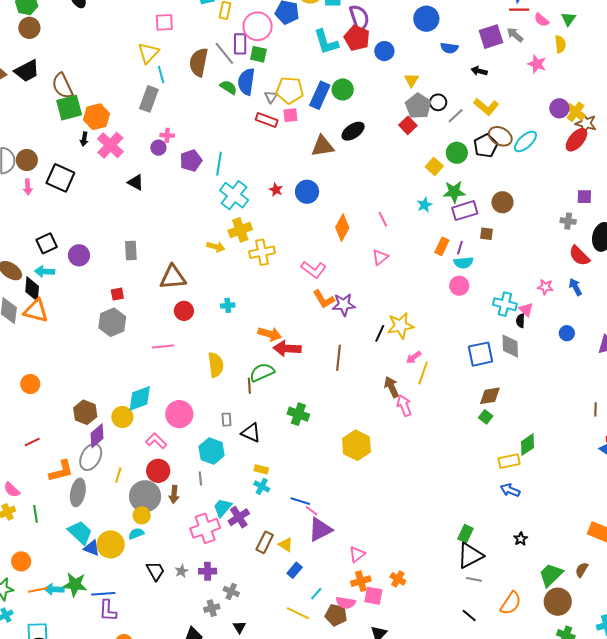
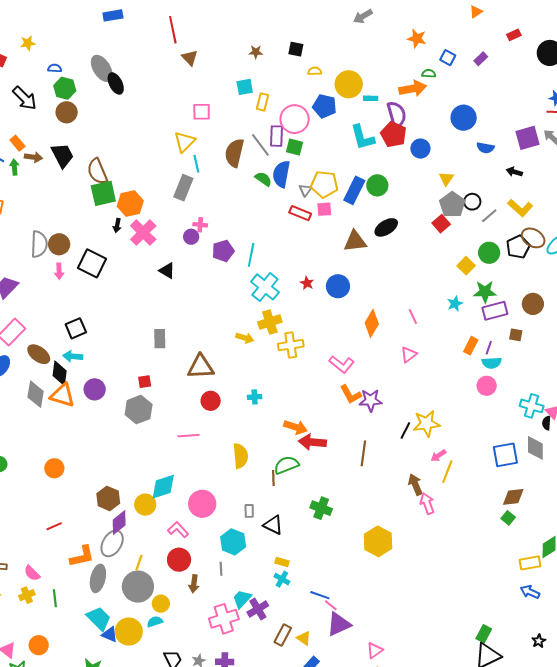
black trapezoid: (27, 71) -> (62, 155), turned -92
purple circle: (79, 255) -> (95, 389), moved
gray circle: (145, 496) -> (138, 587), moved

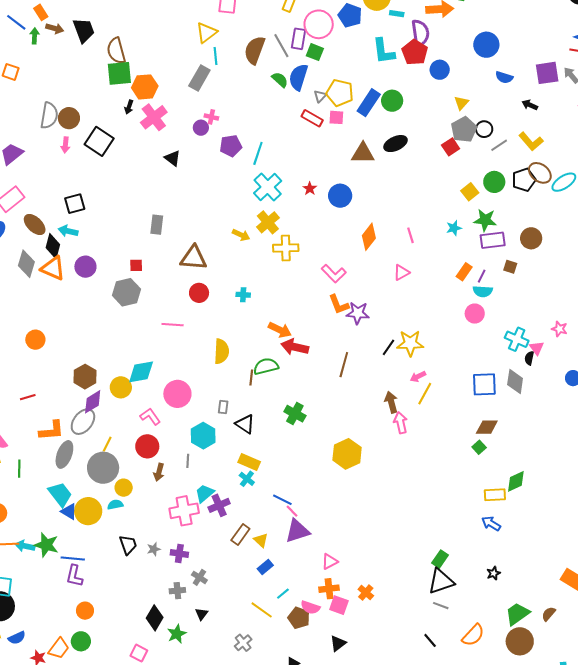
yellow cross: (270, 322) -> (268, 222), turned -30
yellow rectangle: (282, 562) -> (249, 462), size x1.5

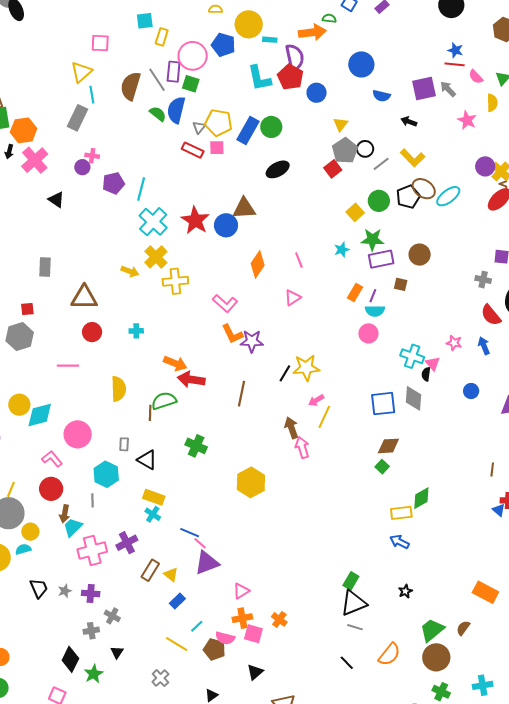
brown triangle: (363, 153) -> (244, 208), moved
red star: (310, 189) -> (195, 220), size x2.0
yellow circle: (121, 387) -> (19, 405), moved
cyan trapezoid: (205, 493) -> (73, 527), moved

